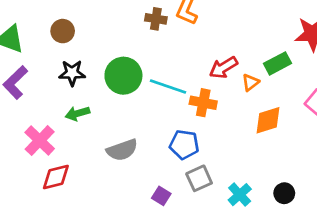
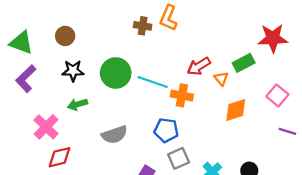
orange triangle: (250, 82) -> (221, 79), turned -32

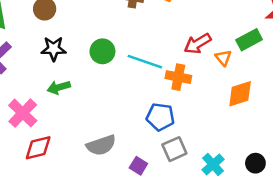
green circle: (116, 73) -> (102, 51), size x0.7
gray semicircle: (115, 135) -> (101, 145), moved

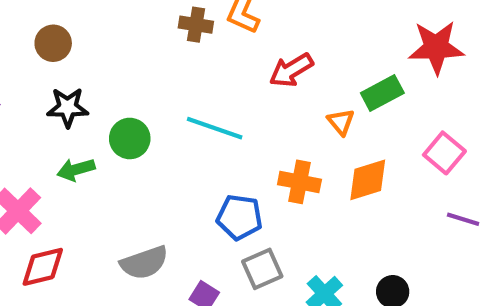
red arrow: (198, 44) -> (291, 70), moved
green circle: (102, 51) -> (130, 138), moved
orange cross: (178, 77) -> (299, 182), moved

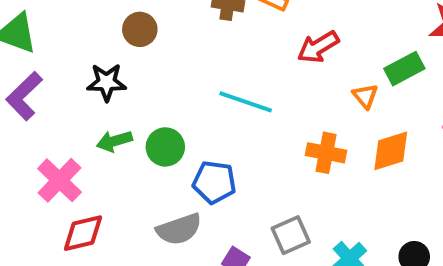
brown circle: (53, 43) -> (140, 29), moved
green circle: (130, 138) -> (165, 147), moved
blue pentagon: (239, 217) -> (214, 182), moved

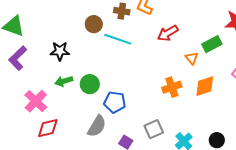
brown circle: (140, 29) -> (94, 24), moved
cyan line: (246, 102) -> (118, 39), moved
orange cross: (326, 153) -> (172, 87), turned -30
gray semicircle: (179, 229) -> (97, 126), turned -40

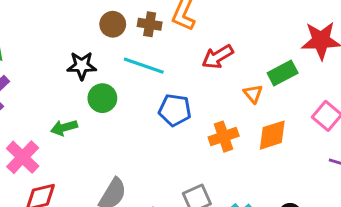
brown circle: (94, 24) -> (113, 24), moved
black star: (60, 51) -> (82, 66), moved
green circle: (90, 84) -> (102, 98), moved
blue pentagon: (115, 102) -> (175, 110), moved

